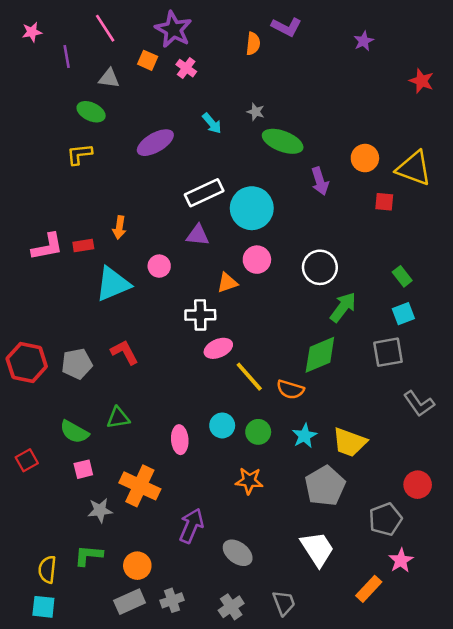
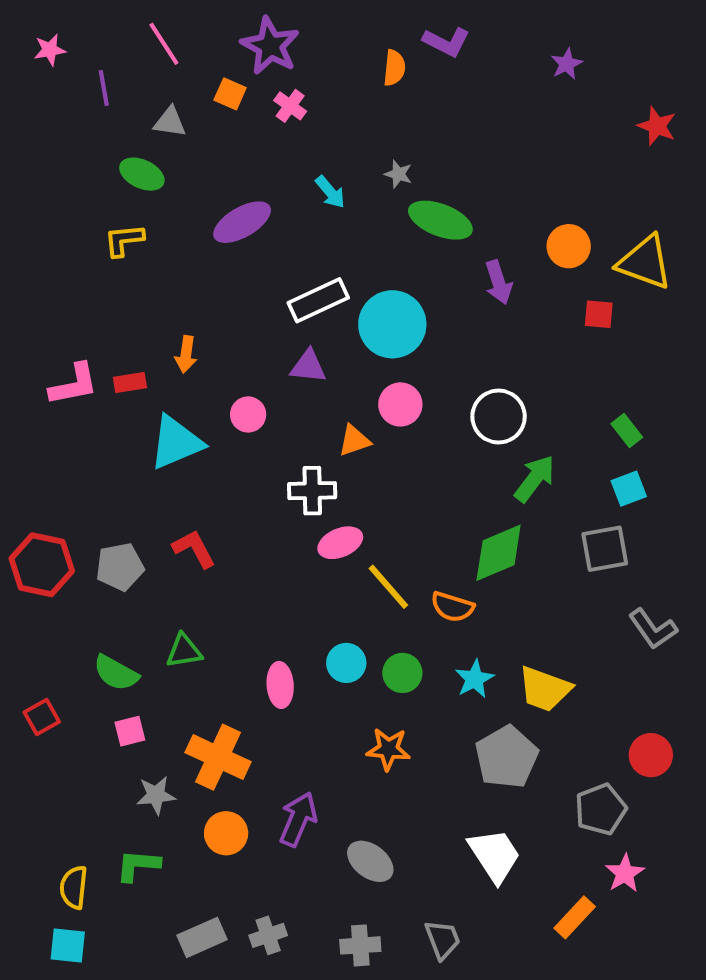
orange circle: (137, 566) -> (226, 833), moved
gray cross: (231, 607) -> (360, 945), turned 30

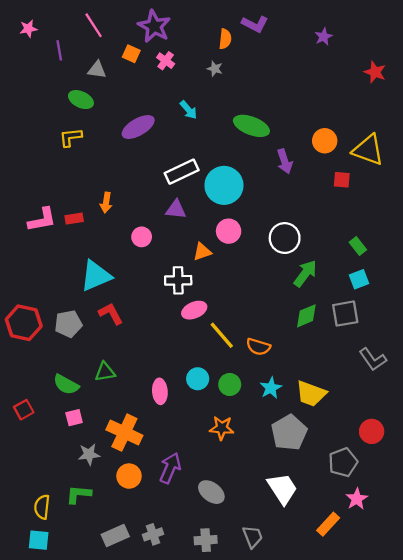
gray star: (398, 174) -> (215, 69), moved
cyan triangle: (176, 443) -> (96, 276), moved
green diamond: (499, 553) -> (306, 316), moved, size x0.7

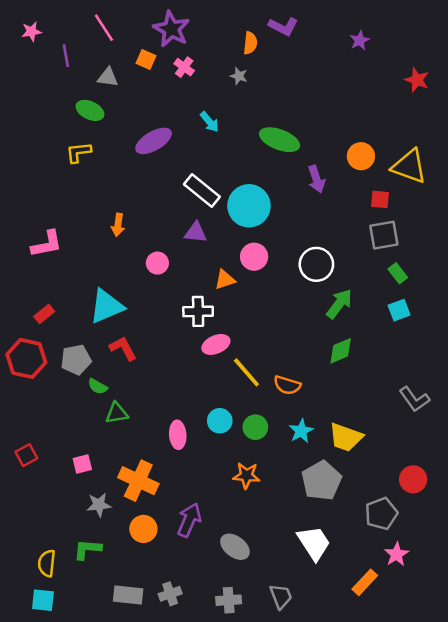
white rectangle: (182, 172) -> (202, 191), turned 64
red rectangle: (74, 219) -> (44, 314), moved, turned -30
gray square: (345, 314) -> (384, 235), moved
green semicircle: (66, 384) -> (98, 386), moved, size x0.7
gray rectangle: (115, 536) -> (128, 595), turned 30

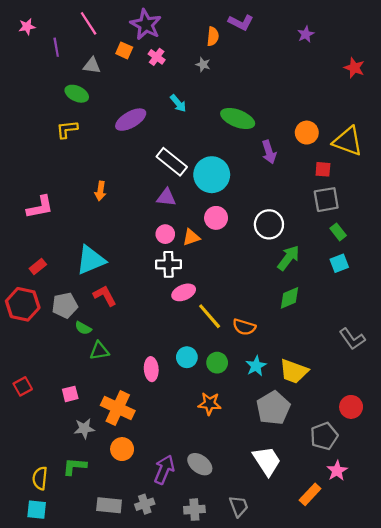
pink circle: (157, 263) -> (165, 234), moved
purple arrow: (189, 520) -> (164, 470), moved

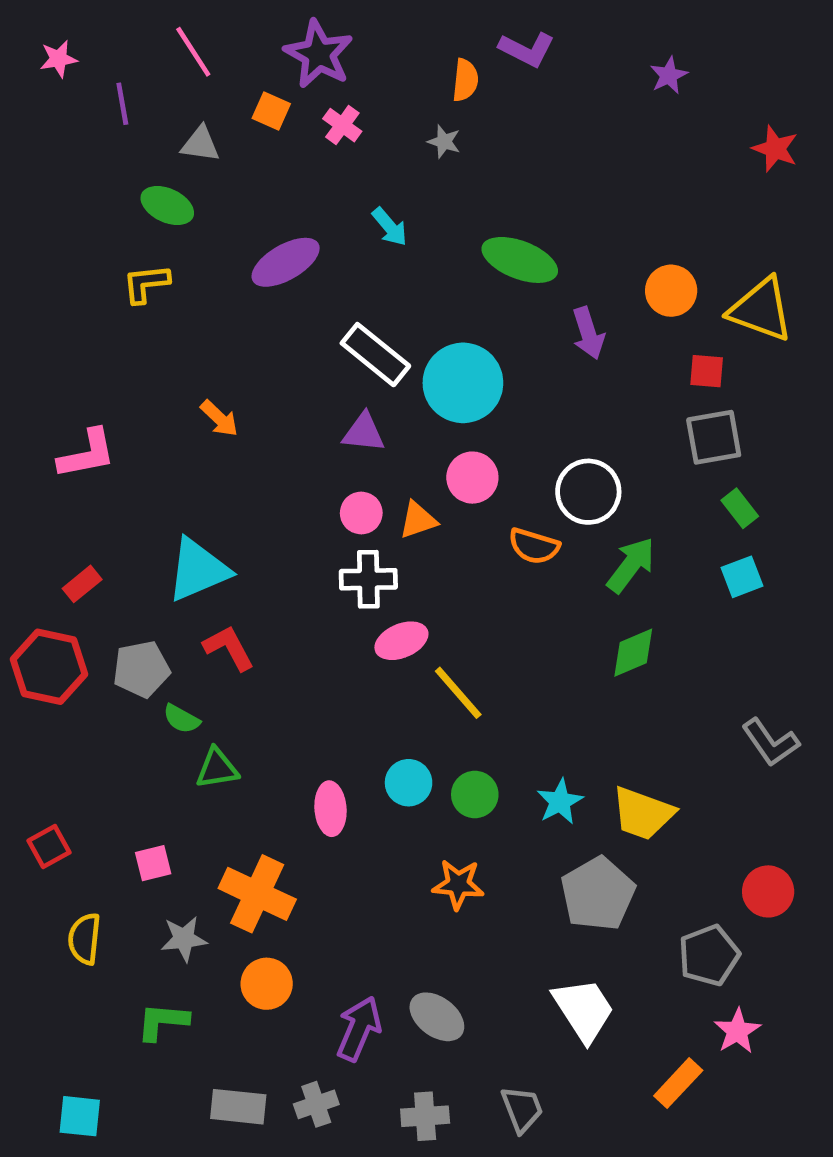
orange arrow: (100, 191) -> (219, 418), turned -54
orange semicircle: (244, 327) -> (534, 546), moved
yellow semicircle: (40, 478) -> (84, 939), moved

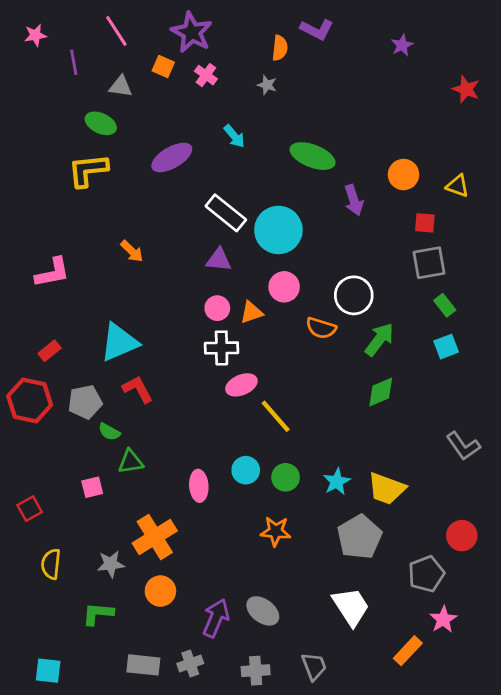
yellow L-shape: (146, 284) -> (88, 170), size x1.4
yellow triangle: (761, 310) -> (458, 186), size x0.6
pink square: (153, 863) -> (92, 487), moved
orange cross: (257, 894) -> (155, 537), turned 33

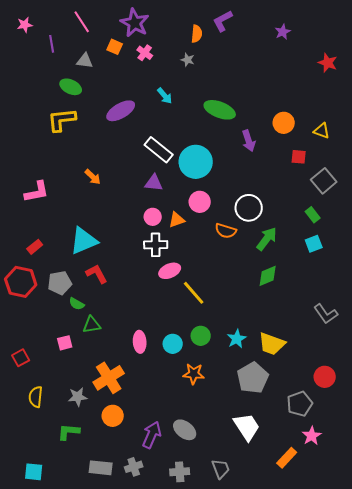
purple L-shape: (317, 30) -> (223, 21), turned 125
gray square: (429, 263) -> (324, 181), moved, turned -30
cyan circle: (246, 470) -> (173, 344), moved

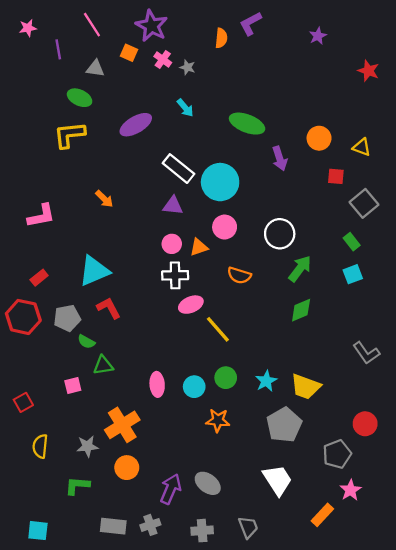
gray star: (188, 60) -> (187, 67), moved
orange semicircle: (226, 231) -> (239, 275), moved

